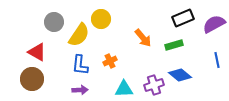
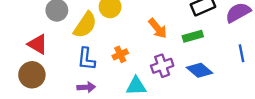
purple cross: (154, 85) -> (162, 66), moved

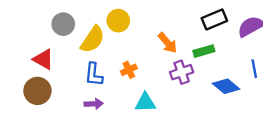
purple cross: (162, 66) -> (182, 72), moved
blue diamond: (200, 70) -> (226, 86), moved

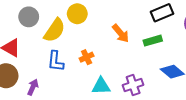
purple cross: (182, 72) -> (133, 85), moved
purple arrow: (94, 104) -> (33, 87), moved, turned -63

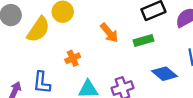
blue L-shape: (56, 61) -> (42, 83), moved

